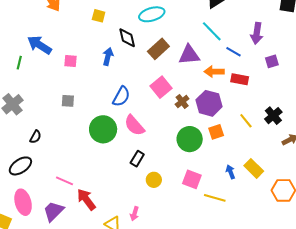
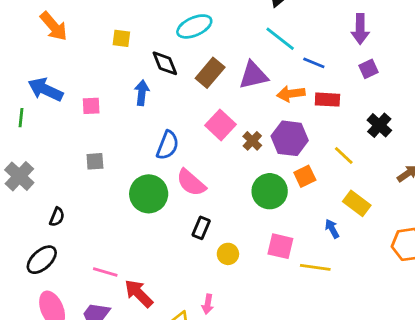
purple arrow: (257, 33) -> (360, 29), moved
black cross: (273, 116) -> (379, 125), moved
yellow rectangle: (254, 168) -> (357, 203), moved

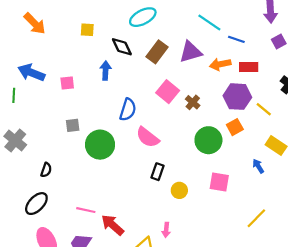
purple hexagon: (290, 138) -> (237, 97), moved
green circle: (149, 194) -> (100, 145), moved
yellow line: (315, 267) -> (256, 218), moved, turned -50

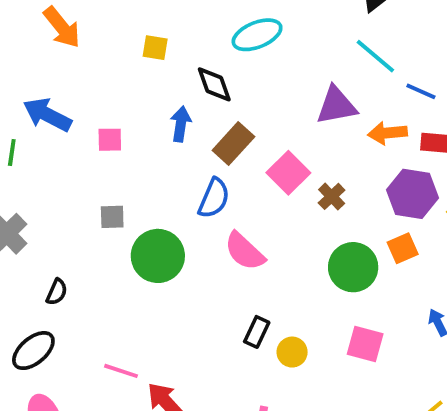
brown rectangle: (157, 52) -> (233, 144), moved
black rectangle: (157, 172) -> (257, 332), moved

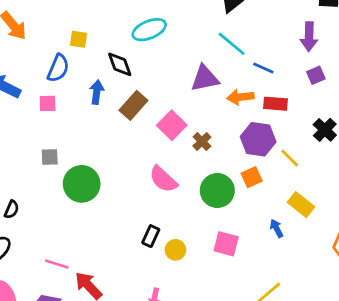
blue semicircle: (214, 198) -> (58, 68), moved
pink semicircle: (245, 251) -> (163, 179), moved

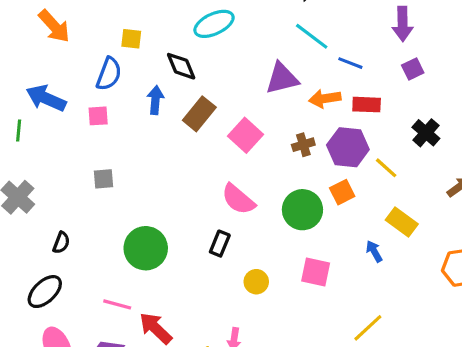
brown cross: (202, 142) -> (303, 145), moved, turned 30
green circle: (82, 184) -> (146, 248), moved
black rectangle: (151, 236) -> (220, 244), moved

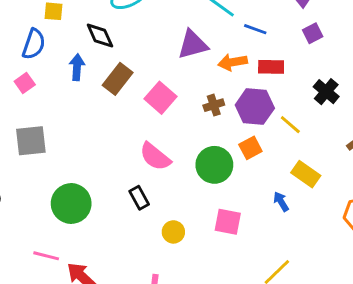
pink square: (98, 116) -> (25, 83), turned -30
gray square: (103, 179) -> (31, 141), size x1.6
black rectangle: (220, 244) -> (139, 198), turned -50

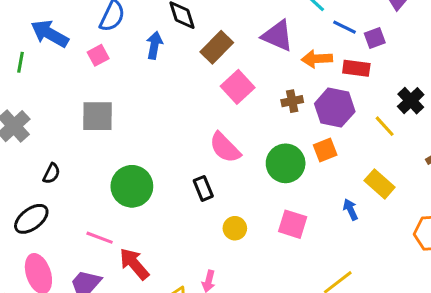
purple square: (313, 33) -> (375, 38), moved
purple triangle: (193, 45) -> (278, 36), turned 32
brown rectangle: (118, 79) -> (217, 47), moved
yellow line: (290, 125) -> (385, 126), moved

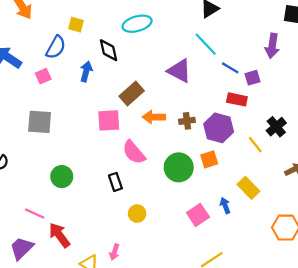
brown rectangle: (217, 47) -> (132, 93), moved
orange arrow: (317, 59) -> (154, 117), moved
pink square: (238, 87) -> (109, 120), moved, turned 35
green circle: (132, 186) -> (62, 177), size x0.7
pink square: (293, 224) -> (198, 215), moved, turned 35

